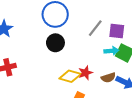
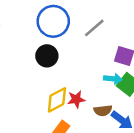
gray line: (95, 28) -> (94, 28), moved
yellow diamond: (70, 76) -> (57, 100), turned -55

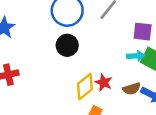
red star: (76, 99) -> (104, 82), turned -30

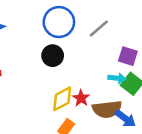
brown semicircle: (132, 89) -> (107, 109), size x1.6

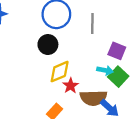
gray line: (99, 29) -> (92, 23), turned -54
yellow diamond: (62, 99) -> (60, 72), moved

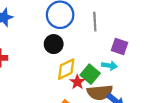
green square: (118, 77) -> (90, 74), moved

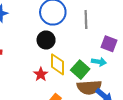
yellow diamond: (66, 69) -> (57, 64), turned -65
red star: (77, 82) -> (41, 74), moved

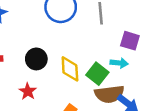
black circle: (46, 40) -> (36, 59), moved
red star: (41, 74) -> (28, 91), moved

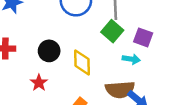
green square: (97, 74) -> (112, 31), moved

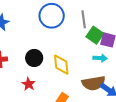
green square: (112, 31) -> (95, 35), moved

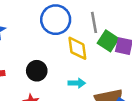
cyan arrow: (100, 58) -> (77, 83), moved
yellow diamond: (61, 65) -> (77, 48), moved

